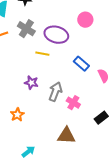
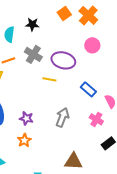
purple star: (31, 83) -> (26, 118), moved
pink cross: (73, 103) -> (96, 119), moved

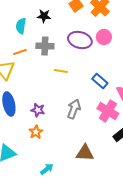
gray cross: (33, 54) -> (45, 46), turned -30
purple ellipse: (63, 60) -> (80, 40), moved
pink cross: (96, 119) -> (108, 111), size x1.5

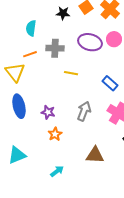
black star: (44, 16) -> (63, 13), moved
orange star: (36, 132) -> (55, 134), moved

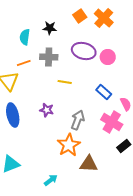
black star: (63, 13) -> (50, 28), moved
pink circle: (114, 39) -> (108, 57), moved
purple star: (48, 112) -> (47, 110), moved
orange star: (55, 134) -> (69, 145), moved, size x1.6

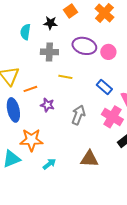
orange square: (80, 16) -> (70, 11), moved
orange line: (24, 63) -> (30, 89), moved
orange star: (69, 145) -> (31, 140), moved, turned 30
cyan arrow: (51, 180) -> (49, 164), moved

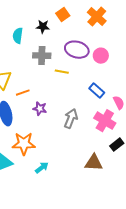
yellow line: (65, 77) -> (62, 72), moved
brown triangle: (89, 159) -> (94, 163), moved

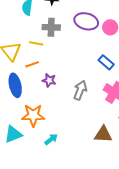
yellow line: (62, 72) -> (36, 43), moved

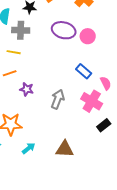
gray cross: (51, 27) -> (21, 30), moved
brown triangle: (103, 134) -> (65, 149), moved

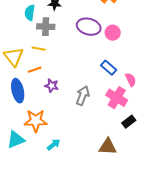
brown triangle: (65, 149) -> (108, 147), moved

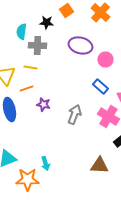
pink circle: (113, 33) -> (105, 60), moved
orange star: (36, 121) -> (27, 180), moved
cyan arrow: (54, 145) -> (45, 164), turned 112

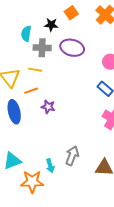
purple ellipse: (80, 46) -> (72, 48), moved
gray arrow: (74, 114) -> (72, 156), moved

